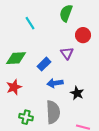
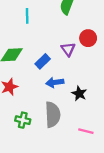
cyan line: (30, 23) -> (27, 16), turned 32
red circle: (83, 35) -> (88, 38), moved

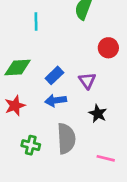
purple triangle: (68, 49) -> (87, 81), moved
blue arrow: (55, 82) -> (56, 100), moved

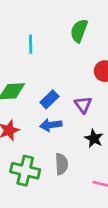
gray semicircle: (66, 139) -> (62, 164), size x0.7
green cross: (31, 145) -> (25, 171), size x1.5

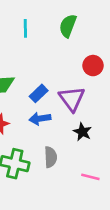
cyan line: (31, 44) -> (25, 28), moved
purple triangle: (83, 105) -> (72, 99), size x1.5

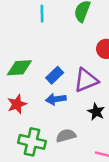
purple triangle: (72, 99) -> (86, 80), turned 44
gray semicircle: (51, 157) -> (66, 136), turned -102

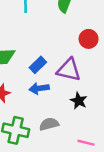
purple triangle: (86, 80) -> (69, 70), turned 35

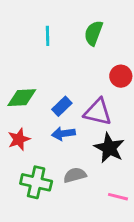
black star: (79, 101) -> (109, 148), size x1.5

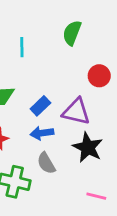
cyan line: (48, 36) -> (22, 47), moved
gray semicircle: (75, 175) -> (46, 163), moved, turned -105

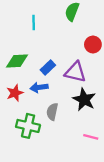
blue arrow: (42, 133) -> (39, 87), moved
gray semicircle: (46, 163) -> (52, 112), turned 42

